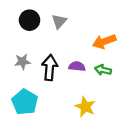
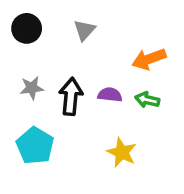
black circle: (30, 20) -> (27, 28), moved

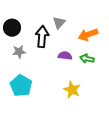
black circle: (27, 28) -> (12, 28), moved
gray triangle: (84, 30) -> (59, 23), moved
black arrow: (71, 96) -> (42, 37), moved

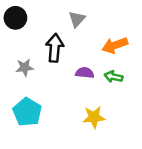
gray triangle: (59, 23) -> (77, 19), moved
black circle: (12, 28) -> (15, 18), moved
yellow star: (72, 90) -> (94, 117), turned -30

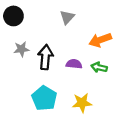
black arrow: (55, 48) -> (45, 57), moved
gray star: (25, 68) -> (21, 49), moved
cyan pentagon: (27, 112) -> (44, 98), moved

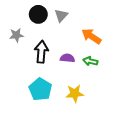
black circle: (13, 16) -> (38, 14), moved
orange arrow: (100, 40) -> (91, 36), turned 54
gray star: (21, 49) -> (16, 35), moved

